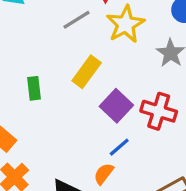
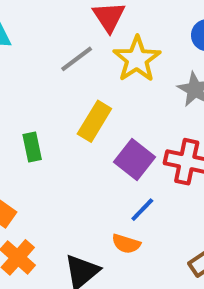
orange semicircle: (104, 174) -> (126, 244), turned -105

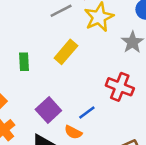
purple square: (134, 159) -> (48, 110), moved

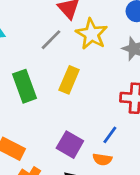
green rectangle: (24, 62) -> (24, 86), moved, size x1.6

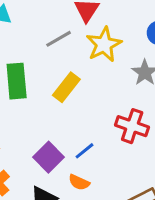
blue line: (110, 135) -> (85, 151), moved

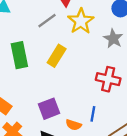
blue line: (85, 151) -> (93, 114), moved, turned -35
purple square: (48, 157) -> (49, 109), turned 30

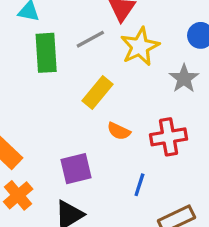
green rectangle: (19, 55) -> (46, 53), moved
red cross: (108, 79) -> (169, 137), turned -30
orange semicircle: (74, 125) -> (119, 131), moved

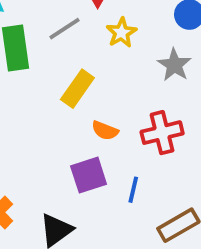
yellow star: (140, 47) -> (121, 33), size x0.7
purple square: (76, 169) -> (89, 175), moved

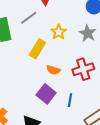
yellow star: (121, 33) -> (59, 32), moved
purple square: (89, 175) -> (46, 94), turned -30

